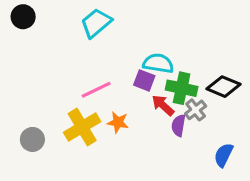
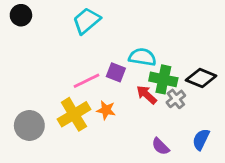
purple square: (144, 80) -> (116, 72), moved
purple semicircle: (178, 125) -> (161, 146), moved, turned -54
gray circle: (32, 139) -> (29, 125), size x1.4

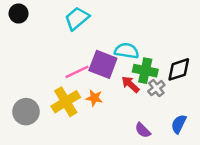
purple square: (116, 72) -> (103, 64), size x1.6
black diamond: (201, 78) -> (179, 69), turned -40

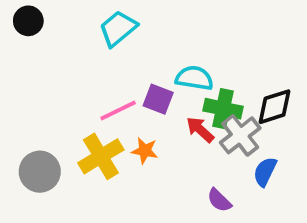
purple square: (103, 64) -> (158, 99), size x0.7
gray cross: (156, 88) -> (240, 135), size x1.5
blue semicircle: (179, 124) -> (265, 172), moved

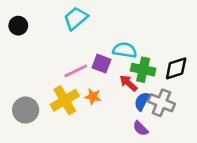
black circle: (28, 21) -> (18, 26), moved
gray cross: (240, 135) -> (161, 103), moved, turned -30
blue semicircle: (265, 172) -> (142, 101), moved

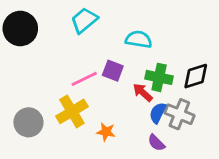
black circle: (18, 26) -> (20, 28), size x1.6
cyan semicircle: (125, 50) -> (139, 39), moved
orange star: (93, 97) -> (106, 132), moved

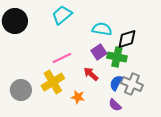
purple square: (113, 71) -> (99, 52), moved, turned 35
black diamond: (196, 76) -> (127, 39), moved
red arrow: (143, 92) -> (91, 74), moved

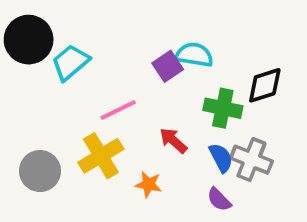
cyan trapezoid: (62, 15) -> (70, 62), moved
black diamond: (127, 39) -> (265, 85), moved
purple square: (99, 52) -> (168, 66), moved
blue semicircle: (116, 83) -> (221, 158), turned 126

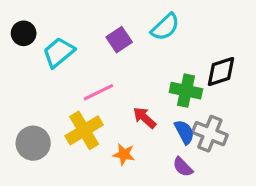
black circle: (29, 40) -> (24, 33), size x0.6
cyan semicircle: (194, 55) -> (165, 27), moved, turned 128
purple square: (168, 66) -> (119, 40), moved

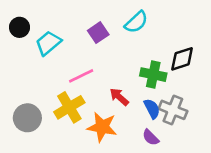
orange star: (124, 154) -> (102, 127), size x1.6

